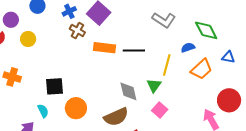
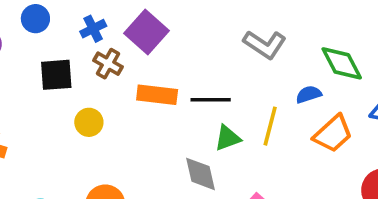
yellow circle: (28, 39) -> (89, 122), moved
green triangle: (154, 85) -> (228, 138), moved, turned 35
black square: (54, 86) -> (56, 75), moved

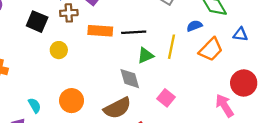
brown cross: (108, 64) -> (69, 13), turned -30
black square: (56, 75) -> (37, 22), turned 30

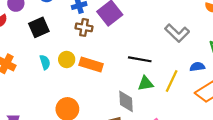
black square: (37, 22) -> (39, 27), moved, turned 30
orange rectangle: (100, 31) -> (91, 64), moved
cyan semicircle: (35, 105) -> (45, 62), moved

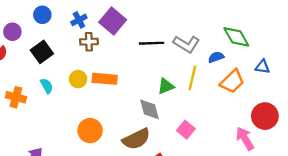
gray L-shape: (177, 33) -> (186, 44), moved
black line: (140, 59) -> (152, 43), moved
cyan semicircle: (45, 62) -> (47, 86), moved

